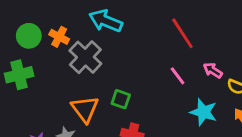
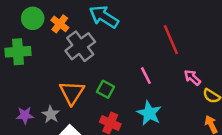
pink line: (178, 76) -> (146, 76), moved
cyan star: (203, 112) -> (149, 113), moved

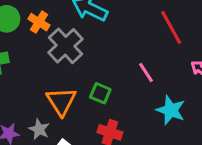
cyan star: (149, 113) -> (171, 110), moved

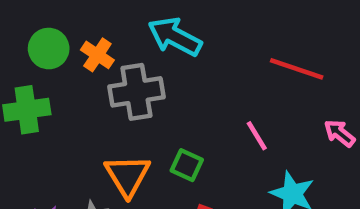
red line: (171, 27) -> (297, 69), turned -44
gray cross: (66, 46) -> (136, 92), turned 32

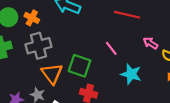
gray cross: (136, 92) -> (38, 46), moved
green square: (187, 165) -> (80, 66), size x1.5

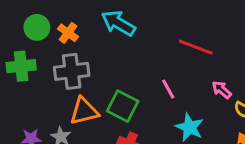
orange triangle: (52, 74) -> (84, 111), turned 45

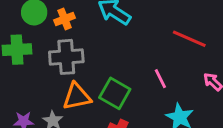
orange cross: (68, 33) -> (65, 19), turned 30

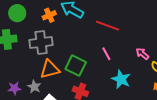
orange cross: (65, 19) -> (49, 15), moved
red line: (189, 39) -> (108, 26), moved

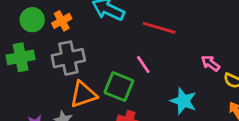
orange cross: (49, 15) -> (62, 21), moved
pink line: (106, 54) -> (143, 64), moved

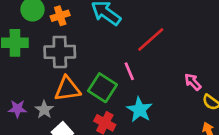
red line: (159, 28) -> (151, 39), turned -68
cyan star: (183, 101) -> (139, 110), moved

